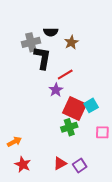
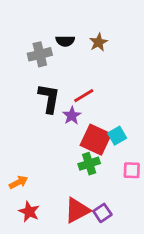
brown star: (71, 42) -> (98, 42), moved
black L-shape: (42, 58) -> (49, 98), moved
red triangle: (60, 163) -> (77, 210), size x1.5

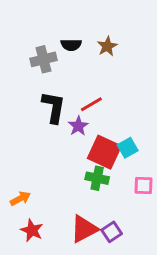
green cross: (89, 164) -> (97, 178), turned 30

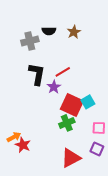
green cross: (97, 178) -> (67, 123), turned -35
red triangle: (84, 229) -> (71, 158), moved
red star: (32, 230) -> (23, 145), moved
purple square: (112, 232) -> (97, 149), moved, turned -32

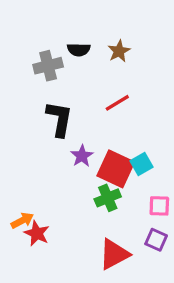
red line: (63, 72) -> (117, 103), moved
purple star: (54, 87) -> (82, 156), moved

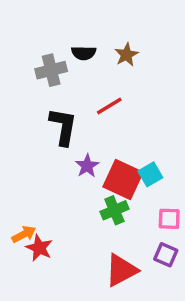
red line: (117, 103) -> (109, 106), moved

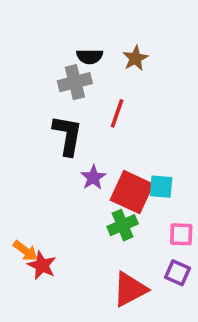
gray cross: (51, 70) -> (75, 82), moved
red line: (109, 106) -> (117, 113), turned -40
cyan square: (150, 174) -> (161, 187), turned 35
orange arrow: (24, 234) -> (25, 251), turned 65

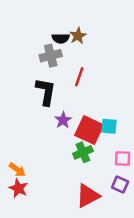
brown star: (135, 58) -> (78, 36), moved
red star: (42, 265) -> (18, 188), moved

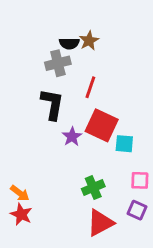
red square: (89, 130) -> (102, 125), moved
green cross: (83, 152) -> (93, 188), moved

